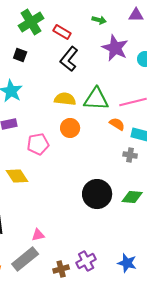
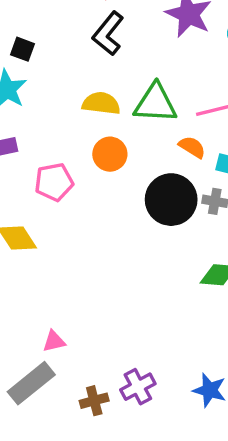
black square: (20, 55) -> (22, 49), moved
black circle: (97, 194) -> (171, 200), moved

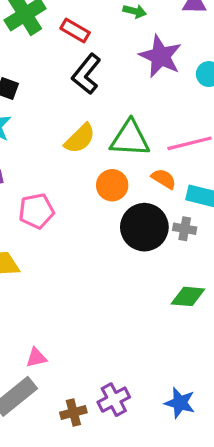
yellow semicircle: (101, 103) -> (80, 138), turned 128
orange circle: (110, 154) -> (112, 185), moved

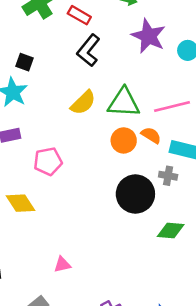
orange circle: (112, 185) -> (124, 140), moved
black circle: (144, 227) -> (135, 194), moved
pink triangle: (36, 358) -> (62, 264), moved

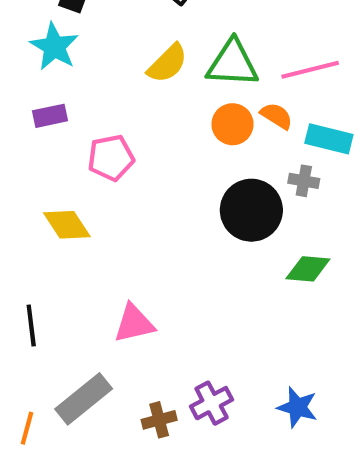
pink triangle: (62, 264) -> (134, 323), size x1.5

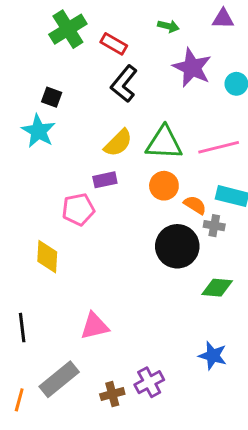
purple rectangle: (50, 116) -> (105, 180), moved
orange semicircle: (277, 116) -> (195, 205), moved
yellow diamond: (67, 225) -> (47, 257), turned 36
blue star: (297, 407) -> (213, 356), moved

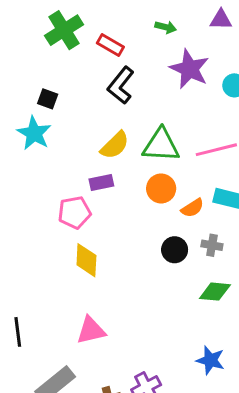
orange semicircle: (195, 205) -> (192, 208), turned 115
gray cross: (214, 226) -> (212, 245), moved
black circle: (177, 246) -> (175, 250), size x0.6
yellow diamond: (47, 257) -> (86, 260), moved

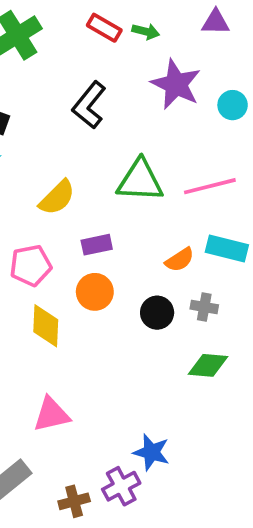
red rectangle: (110, 45) -> (104, 28), moved
yellow semicircle: (115, 145) -> (57, 198), moved
purple rectangle: (101, 183) -> (97, 245), moved
orange circle: (161, 188) -> (95, 292), moved
blue star: (210, 360) -> (151, 452), moved

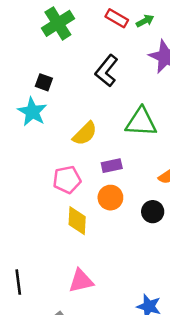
green arrow: (146, 31) -> (145, 21), turned -42

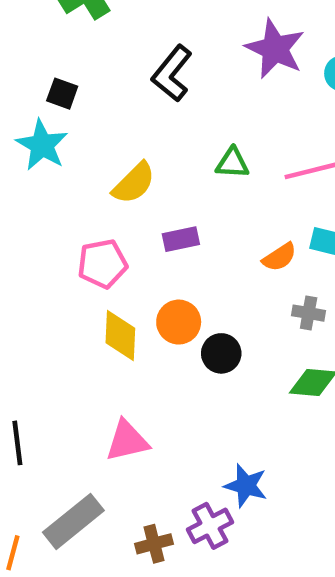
green triangle: (141, 122) -> (232, 163), size x0.6
orange circle: (110, 198) -> (179, 322), moved
black circle: (153, 212) -> (221, 353), moved

